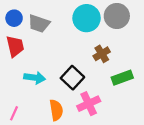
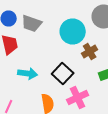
cyan circle: (87, 18) -> (73, 32), moved

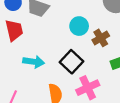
cyan circle: (73, 32) -> (79, 26), moved, size x0.7

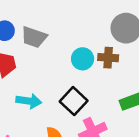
brown cross: (101, 38) -> (108, 58), moved, turned 35

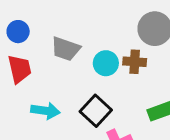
gray trapezoid: (34, 37) -> (66, 49), moved

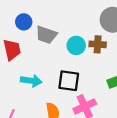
blue circle: (18, 32) -> (24, 22), moved
black square: (96, 111) -> (69, 81), turned -35

